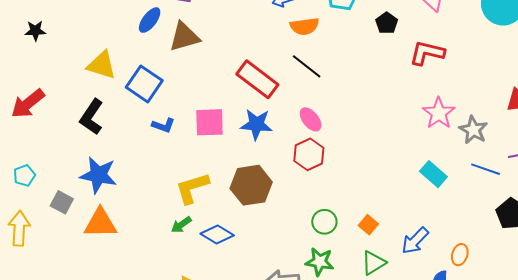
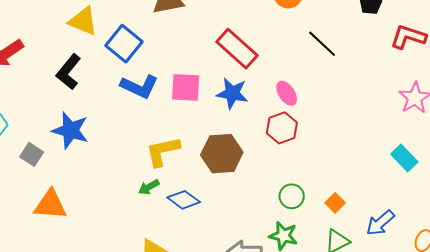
black line: (307, 66) -> (322, 44), moved
blue L-shape: (163, 125) -> (139, 87), size x1.6
orange triangle: (100, 223) -> (50, 205), moved

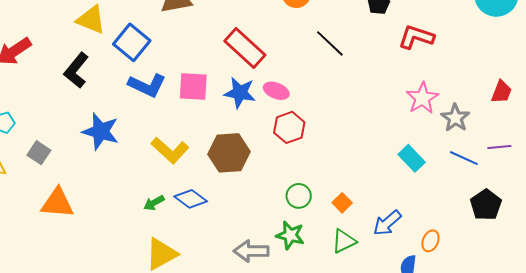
pink ellipse: (287, 93) -> (276, 91), moved, turned -35
blue star: (70, 130) -> (101, 131), moved
yellow L-shape: (163, 151) -> (170, 150), turned -126
green arrow: (149, 187) -> (154, 203), moved

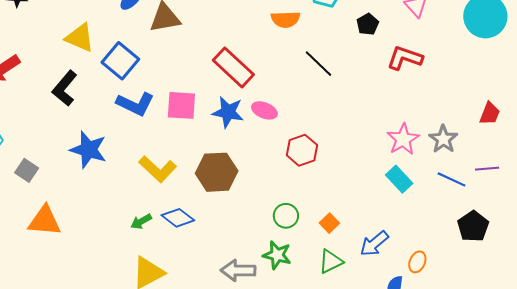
pink star: (422, 98) -> (403, 139), moved
red hexagon: (289, 127) -> (302, 150), moved

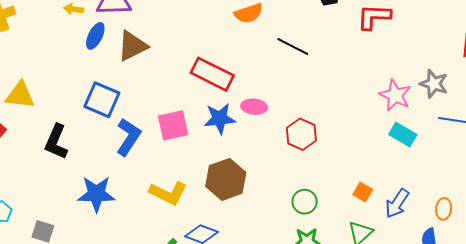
yellow triangle: (80, 38) -> (20, 95), moved
blue L-shape: (135, 104) -> (128, 137), turned -66
orange square: (329, 223) -> (363, 192), moved

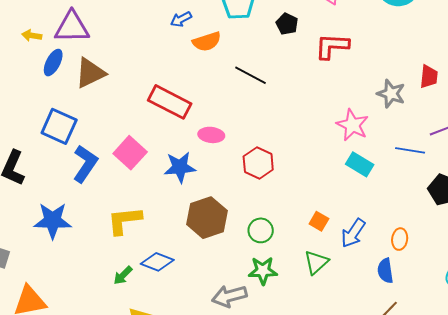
gray star: (434, 84) -> (391, 94), moved
blue star: (220, 119) -> (180, 167), moved
pink square: (173, 125) -> (130, 153), turned -36
brown hexagon: (226, 179) -> (207, 218), moved
yellow L-shape: (168, 193) -> (124, 220), turned 147

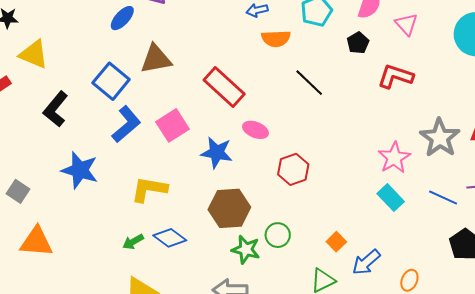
brown triangle: (90, 73) -> (156, 59), moved
gray star: (391, 94) -> (440, 138), size x1.4
green star: (263, 271) -> (246, 250), moved

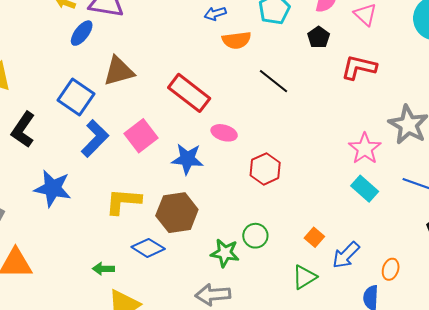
brown hexagon: (229, 208) -> (177, 213), moved
green arrow: (133, 242) -> (103, 269), moved, turned 35

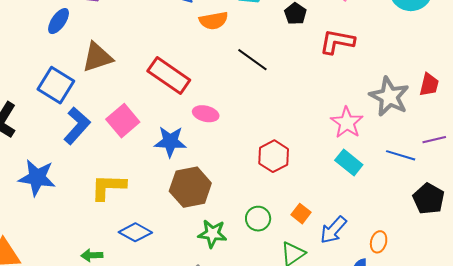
red hexagon: (265, 169) -> (274, 156), moved
brown hexagon: (177, 213) -> (190, 187), moved
green circle: (255, 236) -> (258, 219), moved

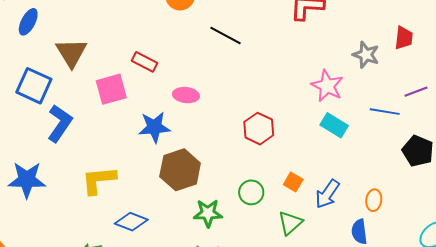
brown triangle: (97, 57) -> (71, 53), turned -36
red rectangle: (169, 76) -> (145, 62), size x0.6
gray star: (389, 97) -> (366, 55), size x0.7
pink square: (123, 121) -> (111, 89), moved, turned 32

